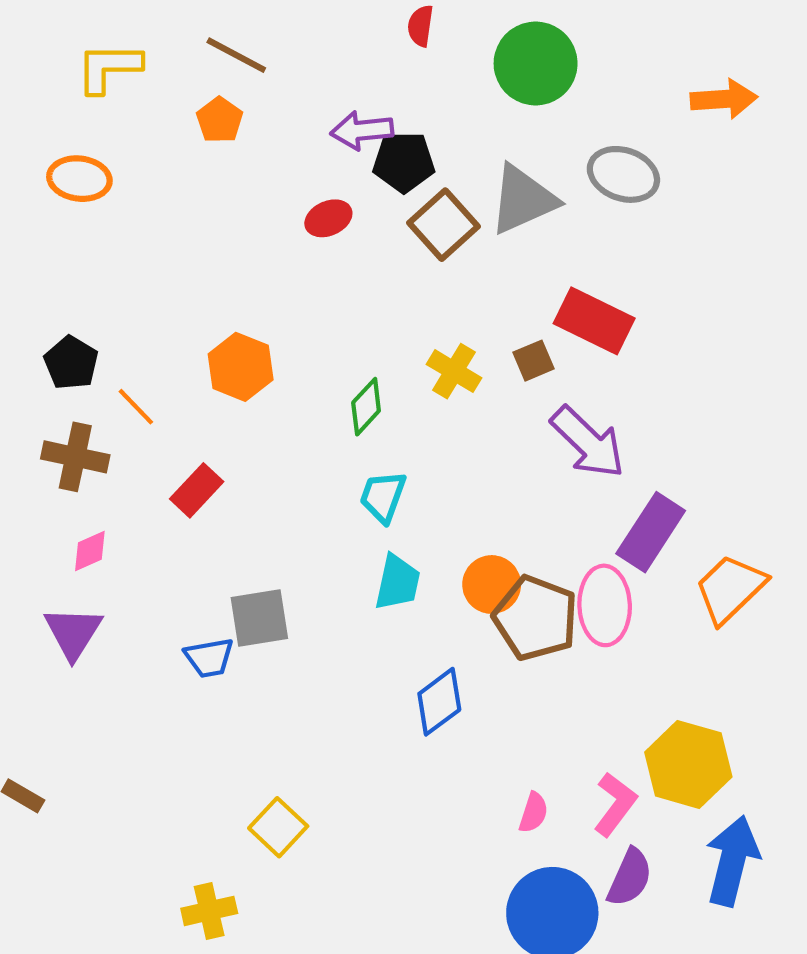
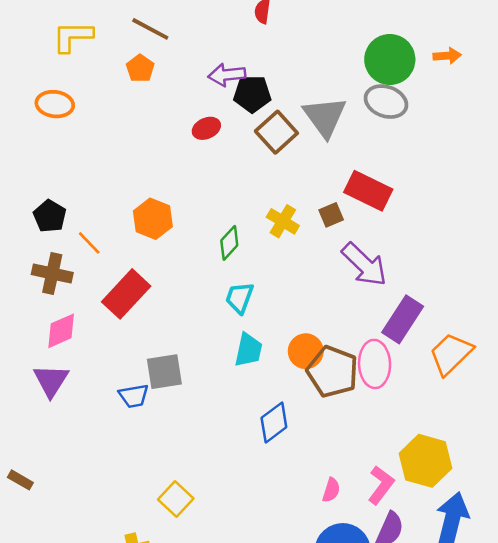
green circle: (536, 63) -> (390, 60), moved
orange arrow: (724, 99) -> (447, 56), size x0.7
gray triangle: (523, 200) -> (325, 117), turned -42
red rectangle: (197, 490) -> (126, 294), size x1.5
pink diamond: (90, 551) -> (61, 331), size x1.4

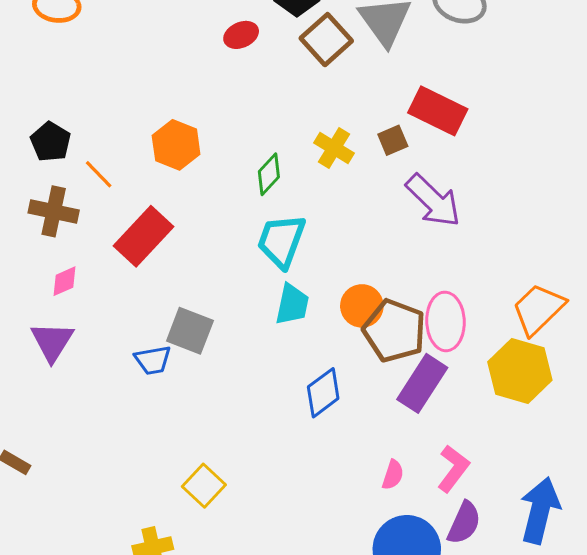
cyan trapezoid: (239, 298) -> (281, 241), size x1.4
purple rectangle: (403, 319) -> (422, 383), moved
pink diamond: (61, 331) -> (64, 281), size x0.7
gray square: (164, 372) -> (190, 331), turned 30
yellow hexagon: (425, 461) -> (520, 371), moved

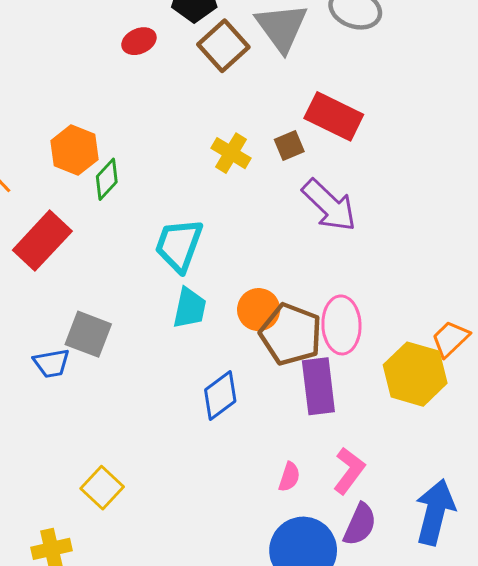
green diamond: (269, 174) -> (107, 179), moved
orange trapezoid: (538, 309) -> (450, 339), moved, size x0.7
purple rectangle: (422, 383) -> (318, 386), turned -40

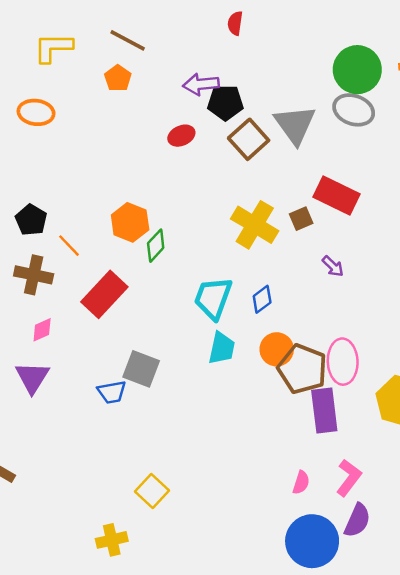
yellow cross: (231, 153) -> (255, 225), size x1.5
purple arrow: (329, 205) -> (333, 266), size x0.5
blue diamond: (220, 396) -> (262, 299), moved, size x0.7

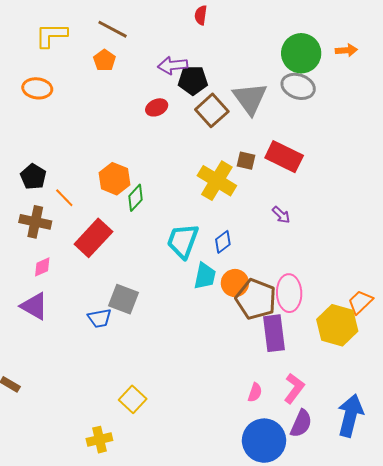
brown square: (301, 219) -> (246, 161), moved, turned 36
cyan trapezoid: (222, 348) -> (205, 276), moved
purple triangle: (32, 377) -> (34, 306), turned -32

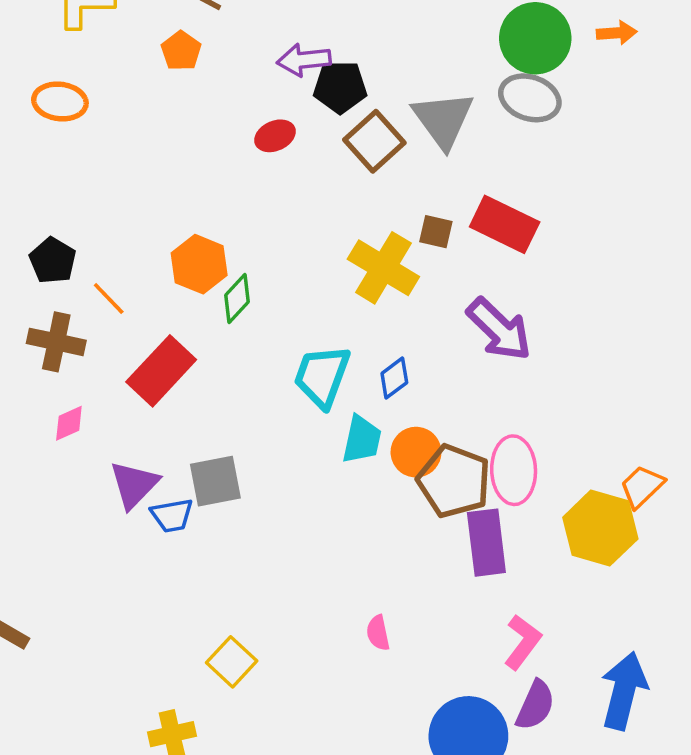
purple arrow: (281, 215) -> (499, 329), size x2.0
gray square: (124, 299) -> (215, 481), turned -32
purple triangle: (34, 306) -> (134, 485), moved, turned 44
pink semicircle: (255, 392) -> (378, 633), moved, turned 150

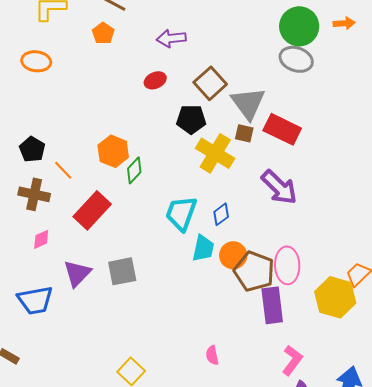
black pentagon: (340, 87) -> (191, 119), moved
gray triangle: (443, 120) -> (248, 103), moved
blue trapezoid: (172, 515) -> (35, 300), moved, size x1.5

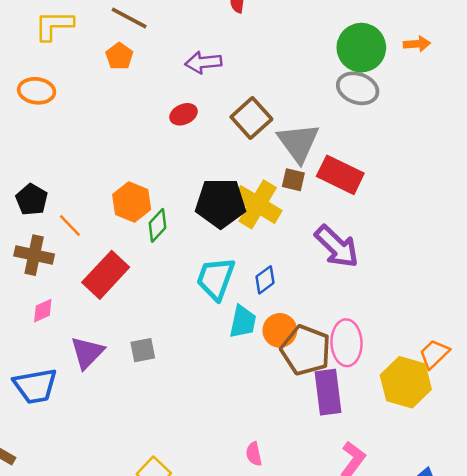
black pentagon: (191, 119) -> (221, 203), moved, size x1.4
gray square: (122, 271) -> (143, 350), size x0.7

